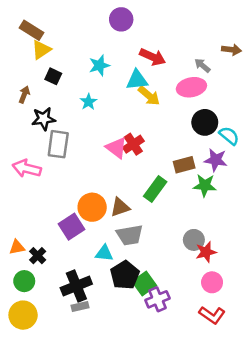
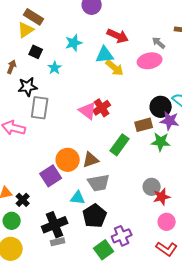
brown rectangle: (31, 30) -> (34, 17), moved
cyan star: (88, 102) -> (55, 68), moved
black circle: (205, 122) -> (161, 107), moved
green square: (144, 284) -> (104, 250), moved

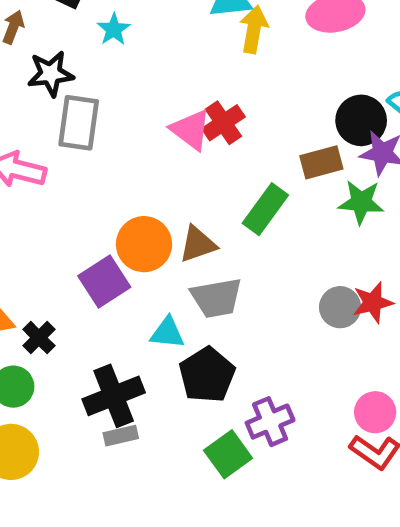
yellow arrow: (115, 68) -> (254, 29), turned -120
red star: (162, 197) -> (373, 303), moved
pink circle: (167, 222) -> (375, 412), moved

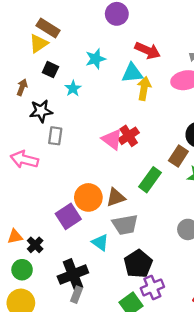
gray rectangle: (79, 123) -> (55, 136), size x0.7
brown rectangle: (321, 162) -> (178, 156), turned -42
cyan triangle: (167, 333) -> (100, 242), turned 30
black pentagon: (207, 375) -> (138, 264), moved
gray rectangle: (121, 436) -> (77, 295), turned -56

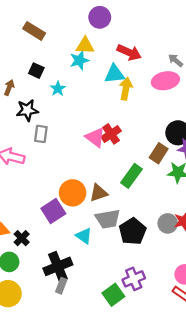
yellow triangle: (39, 43) -> (85, 46), moved, turned 36
black pentagon: (138, 264) -> (133, 231), moved

